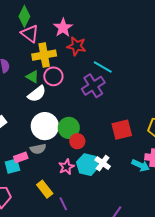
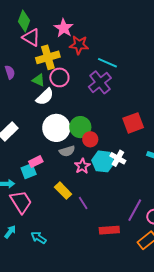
gray semicircle: (38, 149) -> (67, 151), moved

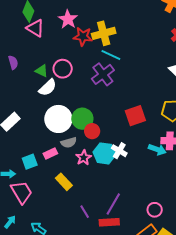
yellow cross: (48, 57) -> (104, 33), moved
pink rectangle: (36, 162) -> (50, 154), moved
purple line: (83, 203) -> (85, 212), moved
purple line: (135, 210) -> (113, 204), moved

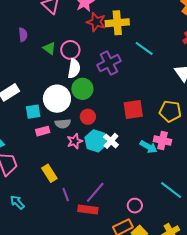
cyan line: (111, 55) -> (144, 48), moved
white semicircle: (48, 88) -> (74, 69), moved, turned -48
green circle: (82, 119) -> (82, 89), moved
cyan square: (30, 162) -> (33, 112), moved
yellow rectangle: (64, 182) -> (49, 173), moved

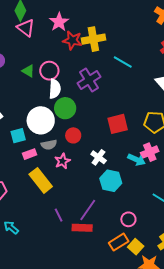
cyan hexagon: (96, 141) -> (111, 181), moved
pink cross: (162, 141) -> (150, 152), turned -30
yellow rectangle: (49, 173) -> (41, 180), moved, size x1.4

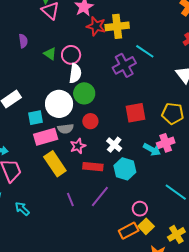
purple cross: (89, 80) -> (124, 65), moved
pink rectangle: (30, 154) -> (46, 137), size x1.6
red rectangle: (82, 228) -> (93, 167), moved
yellow square: (136, 247) -> (146, 226), moved

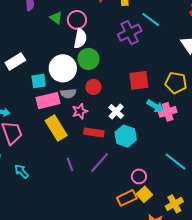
cyan arrow: (152, 150) -> (155, 106), moved

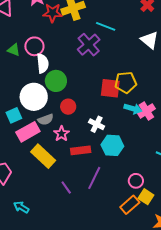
red square: (139, 80) -> (110, 88), turned 30
yellow pentagon: (176, 83) -> (126, 82), moved

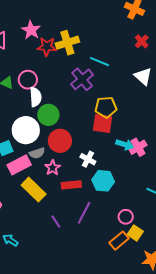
yellow pentagon: (126, 82) -> (106, 107), moved
red circle: (68, 107) -> (60, 141), size x1.5

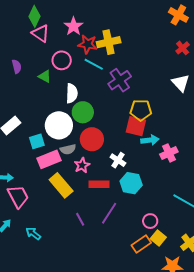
cyan line: (99, 62) -> (94, 64), moved
pink circle: (28, 80) -> (62, 60), moved
cyan arrow: (125, 145) -> (150, 140), moved, turned -30

